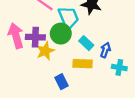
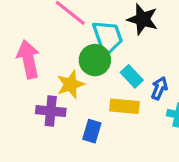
purple cross: (35, 37) -> (51, 111), moved
blue rectangle: (62, 82) -> (92, 131), turned 40

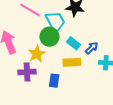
blue arrow: (159, 88) -> (92, 48), turned 32

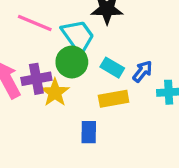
purple cross: (27, 72) -> (36, 79), moved

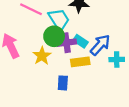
blue arrow: (143, 71) -> (100, 45), size x1.5
purple cross: (36, 79) -> (67, 43), moved

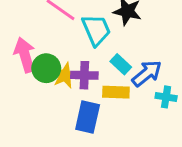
green circle: (54, 36) -> (46, 68), moved
purple cross: (67, 43) -> (84, 75), moved
blue rectangle: (63, 83) -> (88, 117), size x1.5

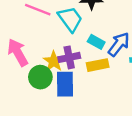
green circle: (46, 68) -> (40, 77), moved
blue rectangle: (88, 117) -> (65, 84), moved

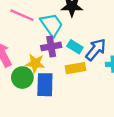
purple cross: (69, 57) -> (51, 46), moved
yellow star: (54, 61) -> (35, 63), turned -30

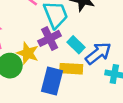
purple cross: (51, 46) -> (50, 38), turned -30
blue rectangle: (45, 85) -> (52, 81), moved

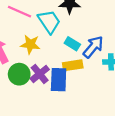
purple cross: (50, 38) -> (40, 74), moved
yellow star: (28, 53) -> (30, 44), moved

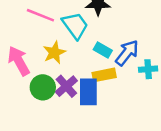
yellow star: (30, 44) -> (54, 53), turned -30

